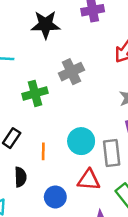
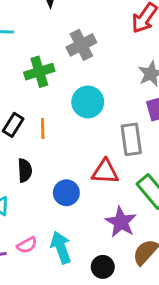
cyan circle: (81, 141) -> (88, 102), moved
orange line: (43, 151) -> (43, 129), moved

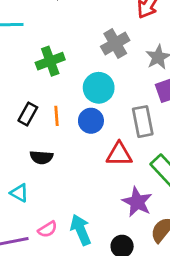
gray cross: (81, 45) -> (115, 43), moved
black semicircle: (25, 170) -> (42, 157), turned 100
blue circle: (66, 193) -> (91, 121), moved

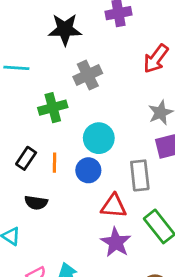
gray cross: (115, 43) -> (88, 75), moved
purple star: (137, 202) -> (116, 242), moved

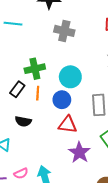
gray cross: (88, 75) -> (64, 31), turned 36
green cross: (53, 108) -> (35, 69), moved
red triangle: (114, 206) -> (68, 125), moved

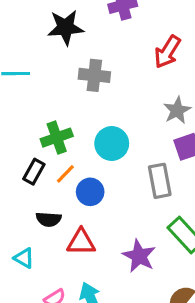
orange line: (38, 93) -> (65, 174), turned 48
blue circle: (62, 100) -> (90, 192), moved
red triangle: (68, 125) -> (81, 242), moved

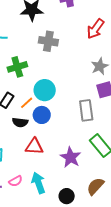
green cross: (57, 138) -> (17, 67), moved
cyan circle: (112, 144) -> (45, 90), moved
black semicircle: (49, 219) -> (20, 122), moved

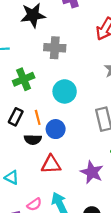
cyan circle: (45, 90) -> (65, 91), moved
orange line: (27, 103) -> (38, 117), turned -56

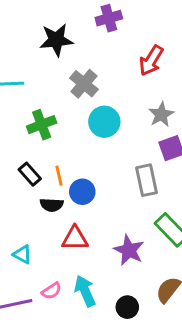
gray cross: (55, 48) -> (84, 84), turned 35
cyan circle: (65, 91) -> (104, 122), moved
black rectangle: (16, 117) -> (30, 174), turned -70

